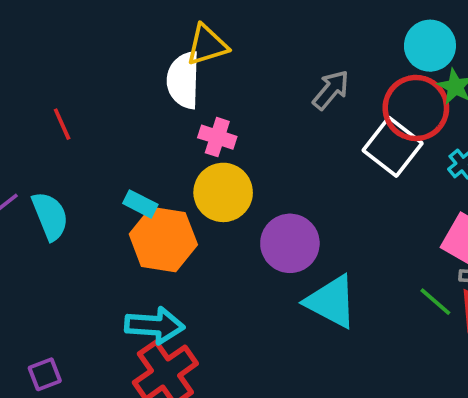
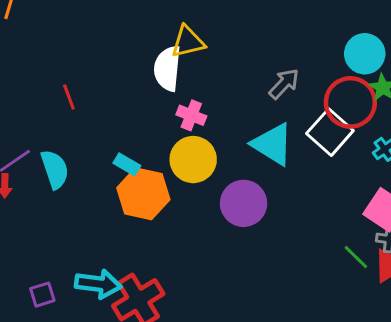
cyan triangle: (331, 302) -> (273, 144), moved
cyan arrow: (155, 326) -> (98, 284), moved

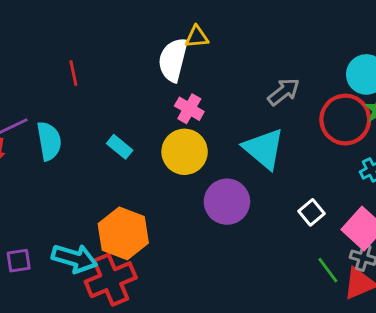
yellow triangle: (188, 42) -> (197, 37), size x0.7
white square: (330, 132) -> (311, 212), moved, size x0.6
orange hexagon: (143, 194) -> (123, 233), moved

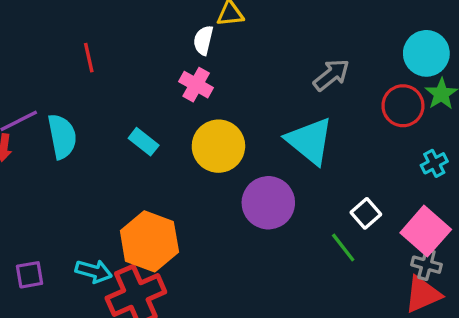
white semicircle: (173, 60) -> (203, 40), size x0.6
pink cross: (189, 109) -> (196, 85), moved
red circle: (345, 120) -> (403, 106), size x0.7
cyan arrow: (74, 258) -> (94, 271), size x0.7
green line: (328, 270) -> (343, 247), moved

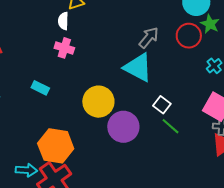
gray arrow: (331, 75) -> (149, 38), moved
yellow circle: (218, 146) -> (98, 102), moved
purple circle: (268, 203) -> (123, 127), moved
white square: (366, 213) -> (162, 105), moved

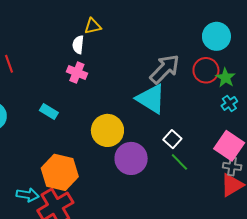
green star: (210, 24) -> (225, 78), moved
gray arrow: (149, 38) -> (165, 69), size x1.4

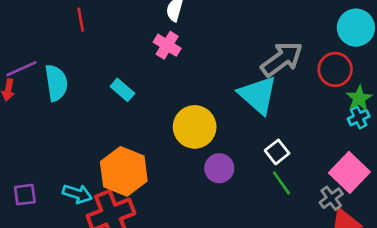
green star: (225, 78) -> (359, 98), moved
purple circle: (131, 158) -> (219, 168), size x0.7
gray cross: (232, 166) -> (331, 198), moved, turned 36

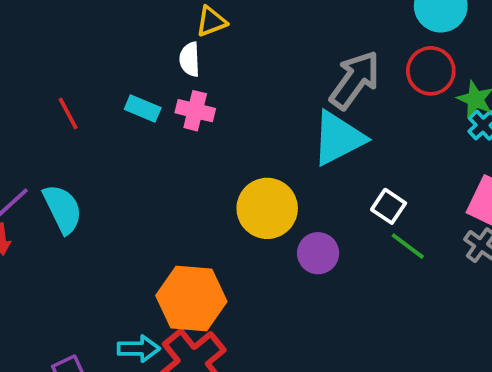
cyan rectangle: (122, 90) -> (143, 109), moved
cyan triangle: (258, 95) -> (338, 138), turned -51

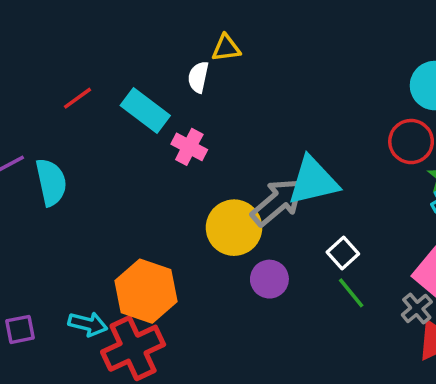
gray arrow: (355, 80) -> (277, 202), moved
cyan rectangle: (143, 109) -> (145, 110), size x1.5
pink cross: (195, 111) -> (189, 147), moved
red line: (68, 113) -> (77, 98), turned 68

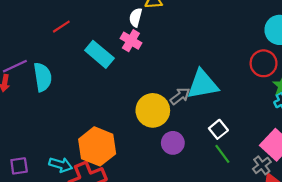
cyan rectangle: (145, 110) -> (99, 54), moved
pink cross: (189, 147) -> (131, 41), moved
gray arrow: (277, 202) -> (180, 96), size x0.6

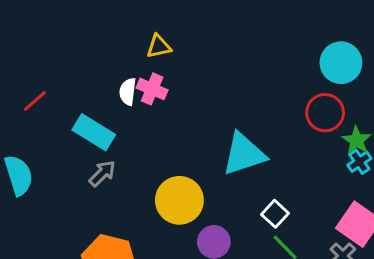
white semicircle: (136, 17) -> (128, 92), moved
pink cross: (131, 41) -> (152, 89), moved
gray arrow: (180, 96) -> (102, 173), moved

